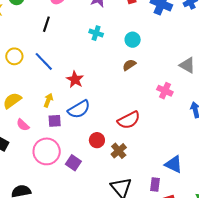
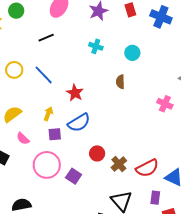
black line: (46, 24) -> (46, 38), turned 49
brown semicircle: (129, 65) -> (120, 82), moved, turned -56
red semicircle: (129, 120) -> (147, 168), moved

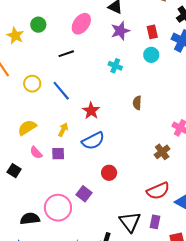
cyan circle: (132, 53) -> (151, 55), moved
purple square: (55, 134) -> (58, 154), moved
brown cross: (119, 164) -> (162, 152), moved
pink circle: (47, 165) -> (58, 208), moved
purple rectangle: (155, 198) -> (155, 222), moved

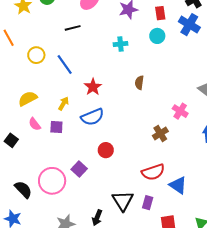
cyan cross: (115, 66) -> (120, 44), turned -32
black semicircle: (30, 219) -> (23, 189), turned 48

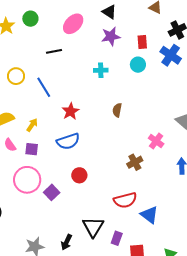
yellow arrow: (63, 103) -> (32, 125), moved
pink circle: (52, 181) -> (27, 180), moved
purple rectangle: (148, 203) -> (117, 238), moved

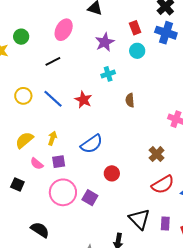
purple star: (111, 36) -> (105, 42), moved
cyan cross: (101, 70) -> (108, 74), moved
red star: (70, 111) -> (83, 100), moved
brown cross: (135, 162) -> (157, 154), moved

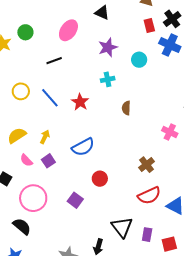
red rectangle: (135, 28) -> (149, 25), moved
purple square: (59, 162) -> (48, 161), turned -32
pink circle: (63, 192) -> (33, 198), moved

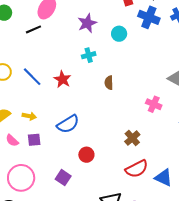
black line: (54, 61) -> (33, 29), moved
yellow arrow: (45, 137) -> (29, 116), turned 80
purple square: (48, 161) -> (34, 140), turned 32

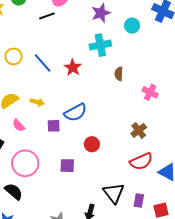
cyan cross: (89, 55) -> (100, 45), size x1.5
pink cross: (154, 104) -> (150, 92), moved
purple square: (34, 140) -> (54, 126), moved
purple square: (63, 178) -> (67, 166), turned -35

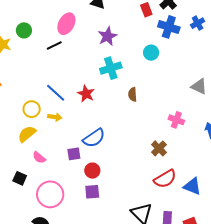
cyan circle: (132, 26) -> (151, 53), moved
yellow circle: (14, 56) -> (32, 109), moved
pink cross: (150, 92) -> (176, 120), moved
yellow arrow: (37, 102) -> (55, 117), moved
red circle: (92, 144) -> (92, 171), moved

